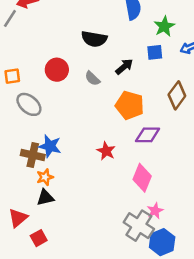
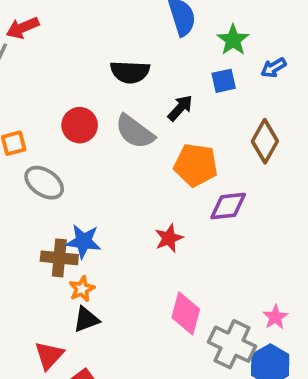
gray semicircle: (92, 78) -> (135, 132), size x1.6
red star: (106, 151) -> (169, 238), turned 30
pink diamond: (142, 178) -> (186, 313), moved
pink star: (155, 211) -> (275, 317), moved

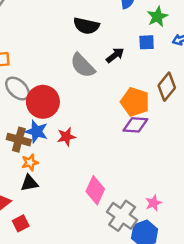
red circle: (80, 125) -> (43, 102), moved, size x1.4
orange pentagon: (196, 165) -> (135, 102), moved
red star: (169, 238) -> (66, 137), moved

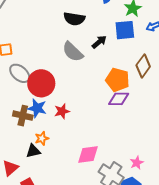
blue square: (147, 42) -> (125, 30), size x1.5
orange star: (30, 162) -> (42, 138), moved
pink diamond: (95, 190) -> (88, 155), turned 60

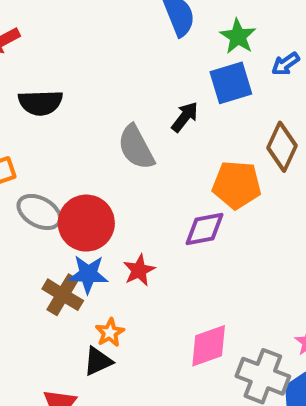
black semicircle: (74, 19) -> (40, 103), moved
gray semicircle: (73, 52) -> (136, 147), turned 30
purple diamond: (119, 99) -> (205, 229), moved
brown cross: (23, 116) -> (63, 295), turned 30

